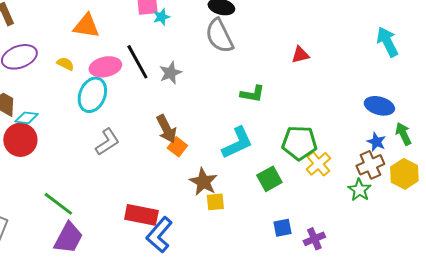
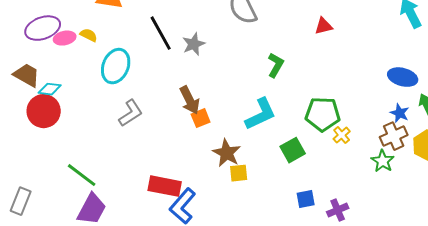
pink ellipse: (105, 67) -> (65, 38), moved, size x0.7
green L-shape: (252, 94) -> (276, 65), turned -70
orange square: (177, 147) -> (201, 118), turned 30
yellow cross: (318, 164) -> (342, 135), size x0.7

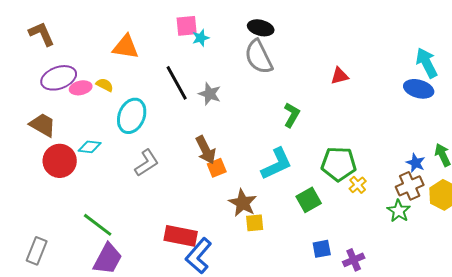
gray star: (194, 44) -> (210, 94), turned -30
blue ellipse: (403, 77) -> (419, 89), moved
cyan diamond: (50, 89) -> (90, 147), moved

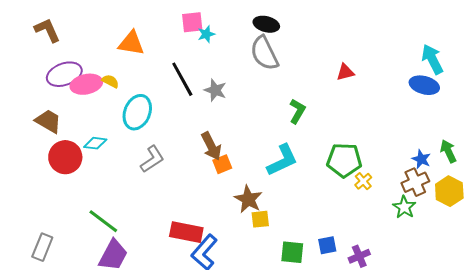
pink ellipse: (81, 88) -> (86, 84), size x1.4
green square: (309, 200) -> (292, 252), moved, turned 35

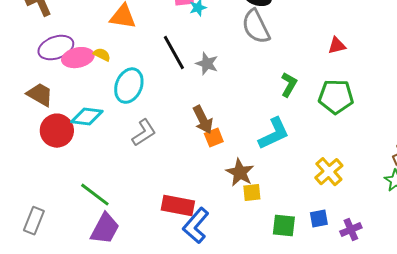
cyan diamond: (95, 143) -> (87, 117), size x1.4
green pentagon: (344, 160) -> (336, 97), moved
yellow cross: (363, 181) -> (329, 172), moved, size x1.6

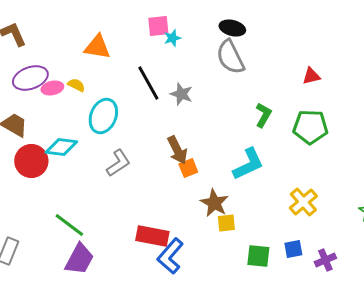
pink ellipse: (78, 58) -> (52, 88), size x0.7

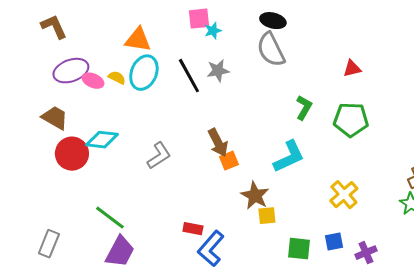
pink ellipse: (52, 88) -> (93, 81), turned 35
gray star: (181, 94) -> (218, 71), moved, turned -30
cyan ellipse: (103, 116) -> (144, 73), moved
red rectangle: (152, 236) -> (193, 229), size x0.6

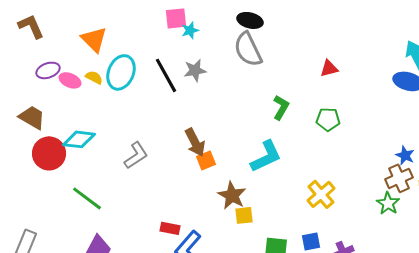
orange triangle: (138, 40) -> (94, 39), moved, turned 36
purple ellipse: (71, 71) -> (48, 70), size x0.7
green pentagon: (351, 120) -> (328, 119), size x0.7
green line: (110, 218) -> (87, 198), moved

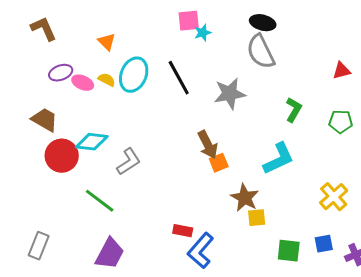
orange triangle: (94, 39) -> (107, 42), size x0.7
gray star: (195, 70) -> (230, 94), moved, size x1.4
gray L-shape: (136, 155) -> (129, 162), moved

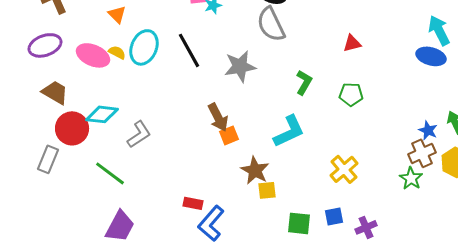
purple ellipse: (61, 73) -> (45, 45), moved, size x1.4
pink ellipse: (83, 83) -> (93, 55), size x1.5
gray rectangle: (39, 246) -> (48, 159), moved

